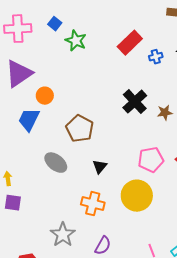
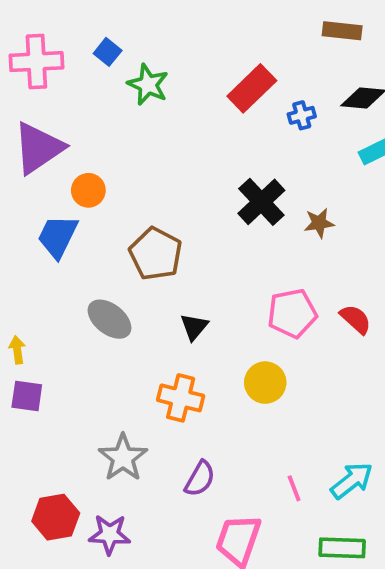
yellow circle: (137, 196) -> (265, 383), size x0.7

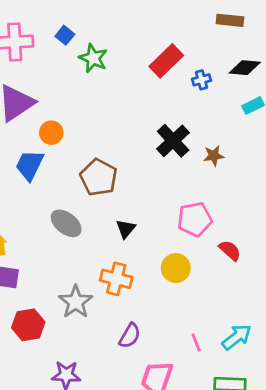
red semicircle: (356, 319) -> (230, 250), moved
gray star: (123, 458) -> (76, 302), moved
red hexagon: (56, 517) -> (28, 325), moved

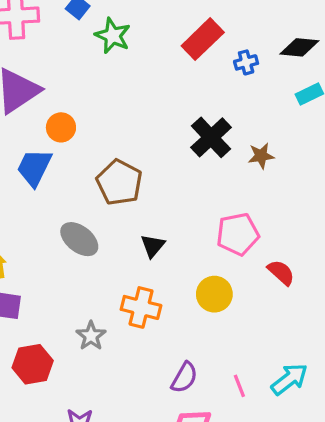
gray star: (76, 302) -> (91, 336), size x0.7
purple semicircle: (130, 336) -> (184, 377), moved

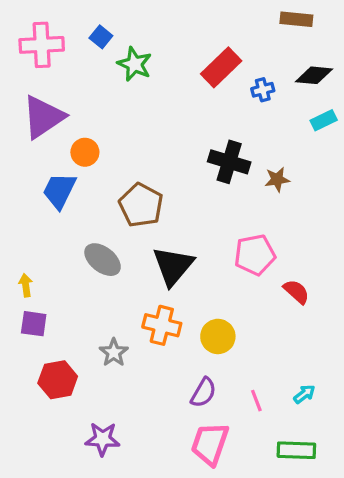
black cross: (211, 137) -> (229, 162), turned -30
black triangle: (153, 246) -> (173, 266), size x1.8
yellow circle: (214, 294) -> (218, 336), moved
cyan arrow: (289, 379) -> (304, 394), size x0.6

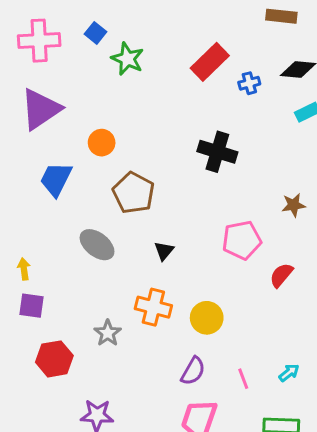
orange circle: (85, 152) -> (102, 143), moved
brown star: (277, 179) -> (294, 205), moved
black triangle: (173, 266) -> (164, 251), size x0.5
red semicircle: (296, 292) -> (281, 275), turned -92

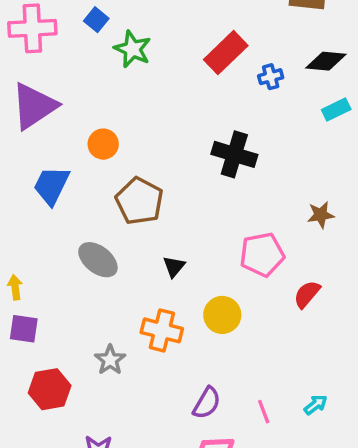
yellow circle: (207, 318) -> (222, 315), moved

